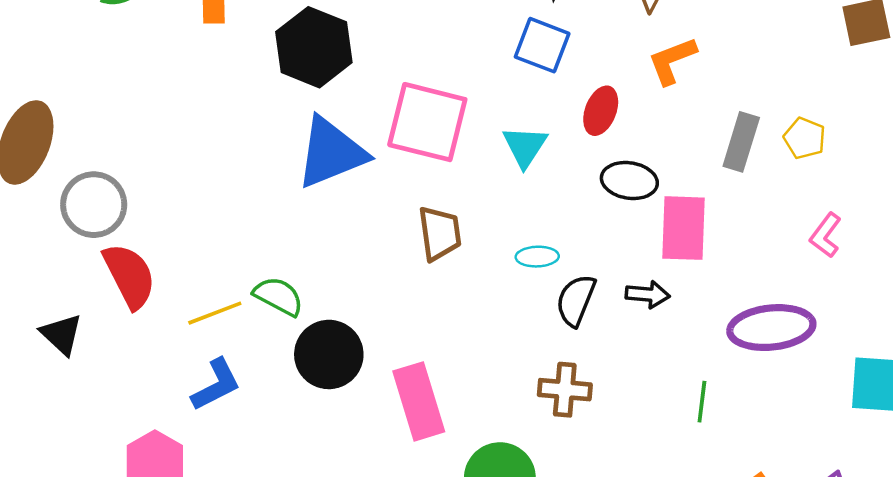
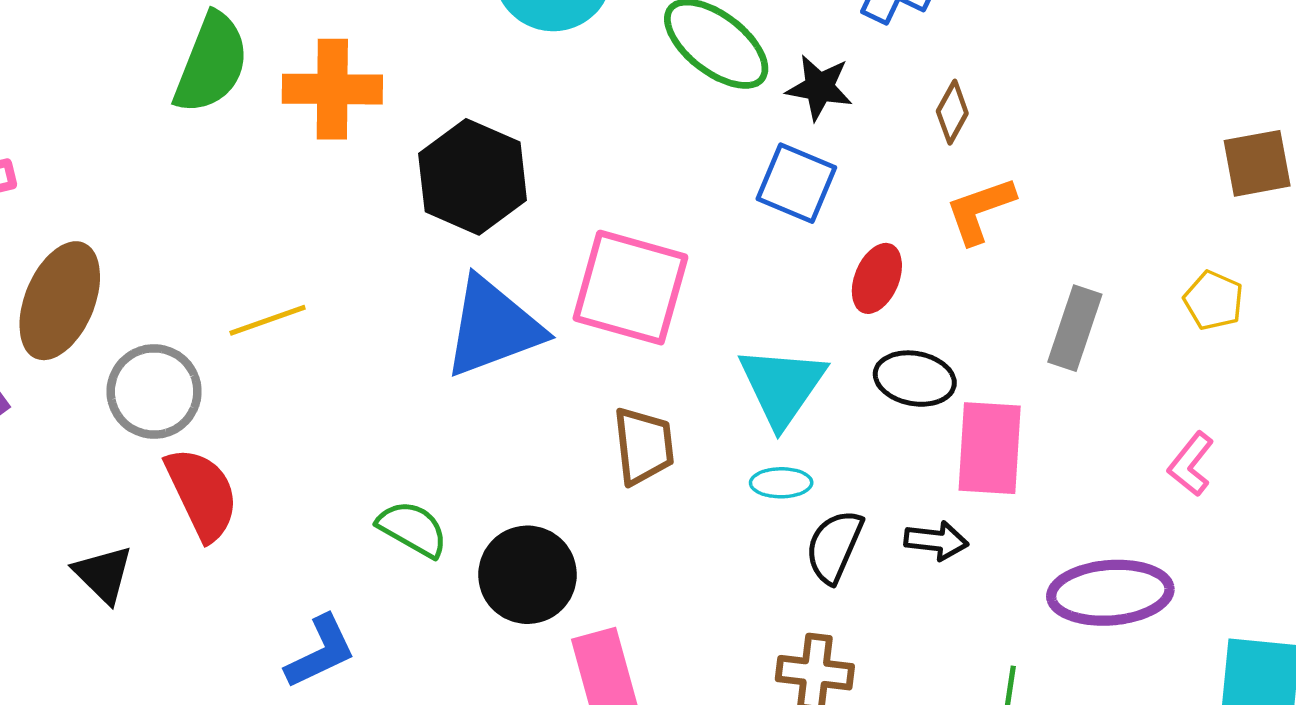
yellow pentagon: (805, 138) -> (1214, 300), moved
cyan triangle: (525, 146) -> (782, 386), moved, size x1.4
yellow line: (215, 313) -> (268, 320), moved
black circle: (329, 354) -> (527, 575), moved

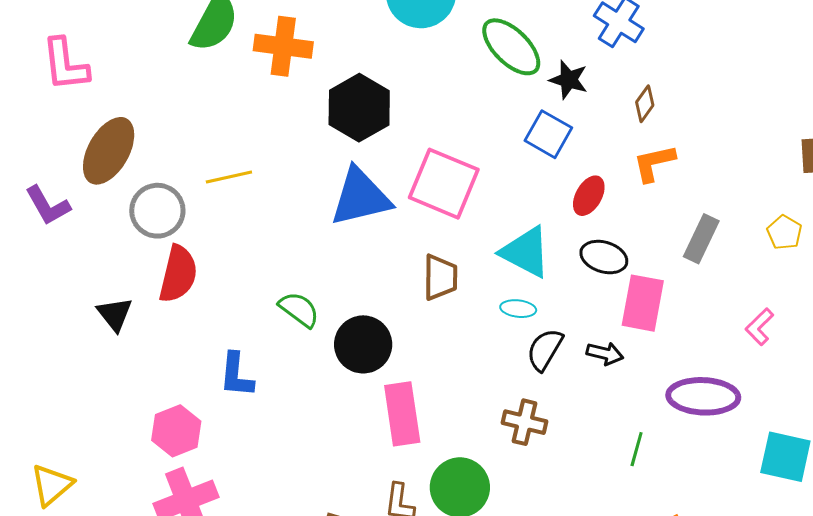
cyan triangle: (782, 386) -> (526, 252), turned -44
red semicircle: (202, 494) -> (178, 274), turned 32
blue L-shape: (320, 652) -> (236, 375), turned 114

